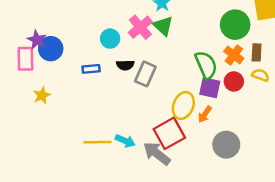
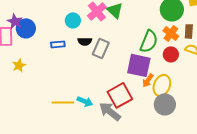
green semicircle: (206, 65) -> (149, 41), turned 45
purple square: (210, 88) -> (139, 65), moved, size x1.4
yellow ellipse: (183, 105) -> (162, 85), moved

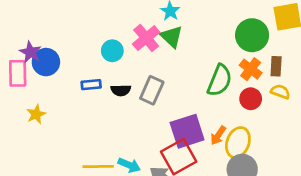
black semicircle: (85, 41) -> (121, 90), moved
purple square: (139, 65) -> (187, 131), moved, turned -30

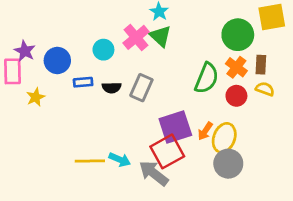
blue circle: (46, 62) -> (57, 60), moved
yellow star: (36, 114) -> (36, 97), moved

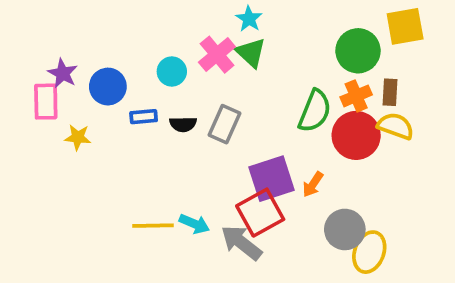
orange cross: (236, 67) -> (356, 96), turned 30
yellow semicircle: (265, 89) -> (396, 126), size x1.4
red circle: (236, 96) -> (356, 135), size x1.6
yellow star: (36, 97) -> (78, 137), turned 30
yellow ellipse: (224, 138) -> (369, 252), moved

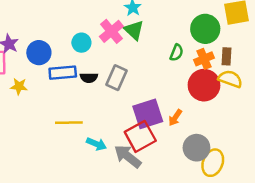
green semicircle: (315, 111) -> (176, 53), moved, size x0.6
blue rectangle: (144, 117) -> (63, 73), size x1.5
yellow line: (153, 226) -> (69, 123), moved

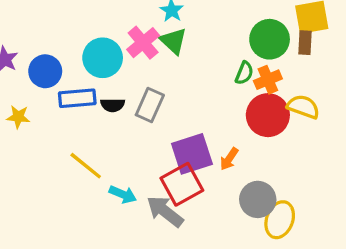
cyan circle: (81, 43) -> (103, 58), size x1.5
green semicircle: (176, 53) -> (244, 73), moved
brown rectangle: (227, 56) -> (305, 43), moved
yellow line: (69, 123) -> (86, 166), turned 40

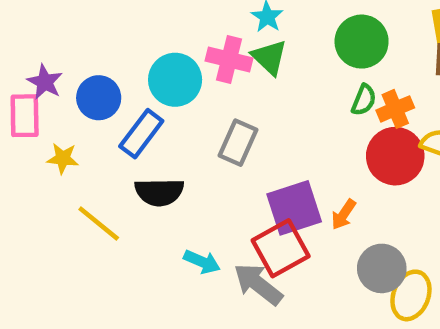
green circle: (270, 39) -> (362, 42), moved
pink cross: (143, 43) -> (229, 60), turned -36
blue rectangle: (77, 98) -> (141, 134), turned -48
black semicircle: (113, 105) -> (159, 192), moved, size x1.5
yellow line: (86, 166) -> (99, 224), moved

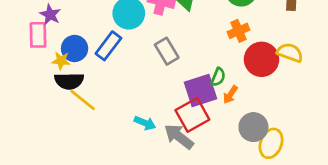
blue circle: (99, 98) -> (75, 48), moved
green semicircle: (364, 100) -> (218, 77), moved
orange cross: (395, 109) -> (239, 31), moved
gray rectangle: (238, 143) -> (167, 51), turned -55
black semicircle: (159, 192) -> (69, 81), moved

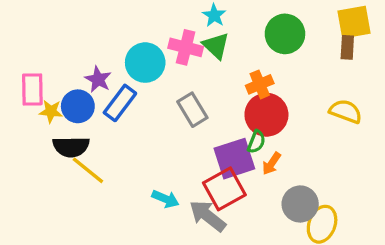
purple star: (50, 15) -> (98, 79), moved
orange cross: (239, 31) -> (260, 84), moved
red circle: (262, 59) -> (266, 115), moved
yellow star: (61, 61) -> (51, 111), moved

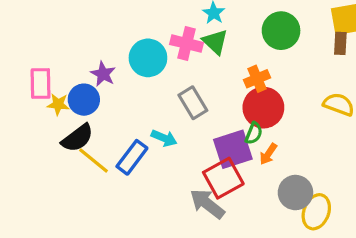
blue rectangle: (120, 103) -> (132, 157), moved
black semicircle: (71, 147) -> (77, 138), turned -36
cyan arrow: (165, 199) -> (164, 138), moved

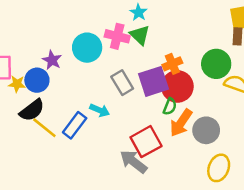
green circle: (281, 31) -> (216, 64), moved
purple square: (233, 149) -> (154, 81), moved
orange arrow: (268, 154) -> (181, 123), size x1.6
gray circle: (295, 193) -> (206, 130), moved

